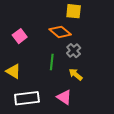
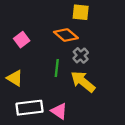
yellow arrow: (76, 74) -> (83, 82), size x1.6
pink triangle: (64, 97) -> (59, 111), moved

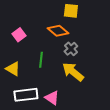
green line: (57, 68) -> (41, 60), moved

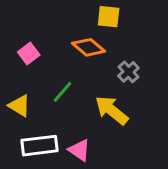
gray cross: (71, 49) -> (128, 72), moved
green line: (41, 60) -> (62, 92), turned 35

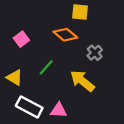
white rectangle: (39, 146) -> (29, 107), turned 35
pink triangle: (79, 150) -> (59, 110), turned -30

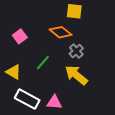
gray cross: (95, 53) -> (76, 51), moved

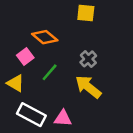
orange diamond: (61, 32) -> (45, 37), moved
pink square: (20, 36) -> (25, 57), moved

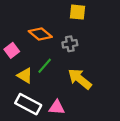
pink square: (25, 57) -> (12, 50), moved
gray cross: (88, 59) -> (70, 44), moved, turned 32
yellow triangle: (16, 83) -> (25, 76), moved

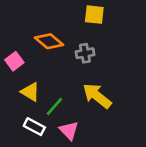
green line: (45, 66) -> (54, 107), moved
white rectangle: (28, 104) -> (34, 127), size x0.7
pink triangle: (57, 107) -> (69, 131), turned 42

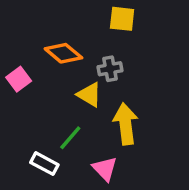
yellow triangle: (30, 92) -> (89, 95), moved
yellow arrow: (97, 96) -> (125, 124), turned 44
pink triangle: (69, 131) -> (105, 169), moved

